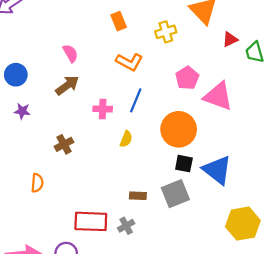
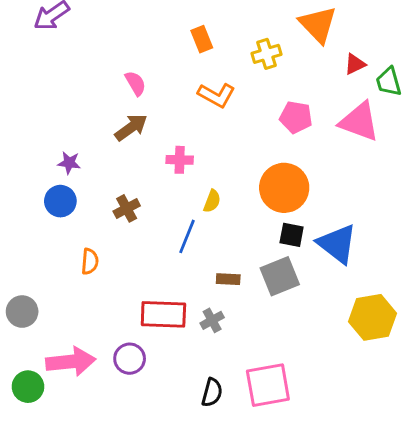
blue circle: (16, 75) -> (60, 201), moved
pink pentagon: (187, 78) -> (296, 117), turned -30
pink triangle: (218, 96) -> (359, 122), moved
blue line: (136, 100) -> (187, 236), moved

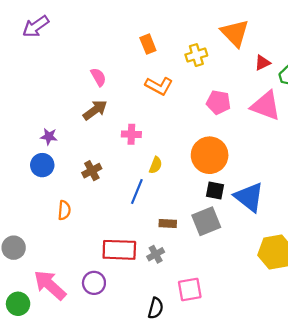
pink arrow: (71, 362) -> (50, 285), turned -132
pink square: (268, 385) -> (190, 289), moved, size x0.7

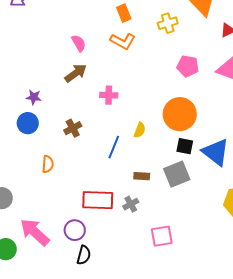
orange L-shape: (159, 86) -> (123, 41), moved
yellow semicircle: (156, 165) -> (140, 130), moved
black semicircle: (156, 308) -> (84, 255), moved

